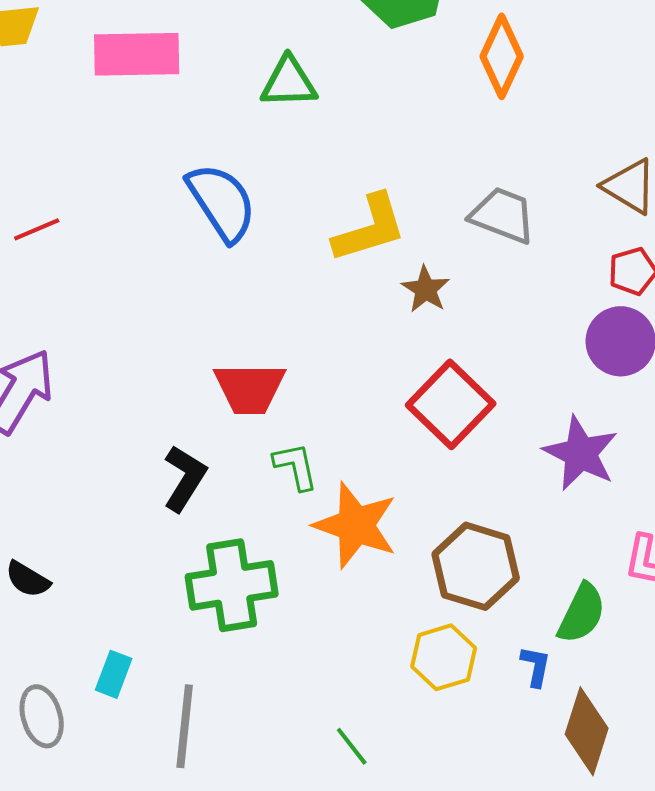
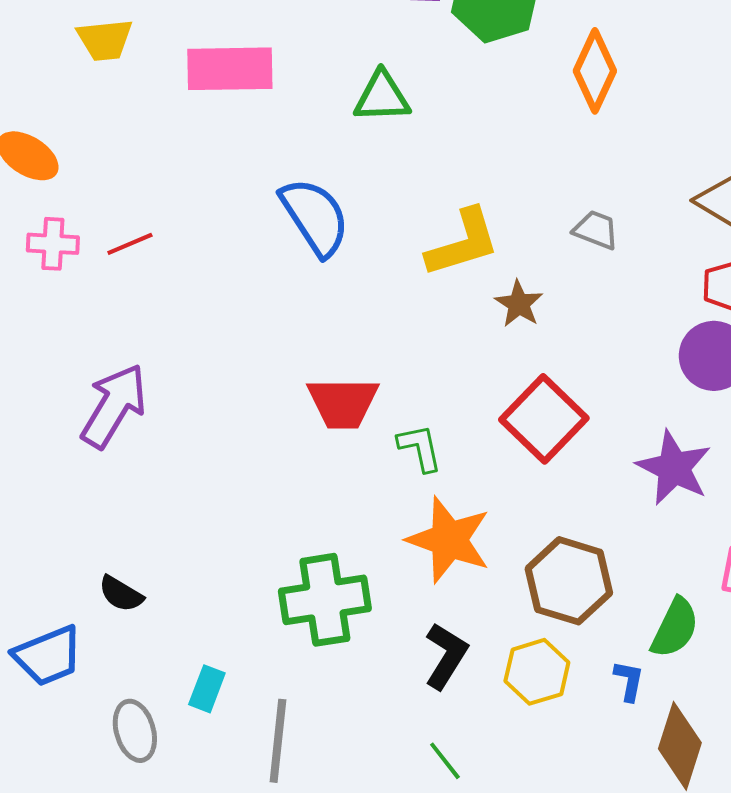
gray trapezoid: (503, 215) -> (596, 230), size x0.7
green L-shape: (296, 466) -> (420, 448), moved
black L-shape: (185, 478) -> (446, 656), moved

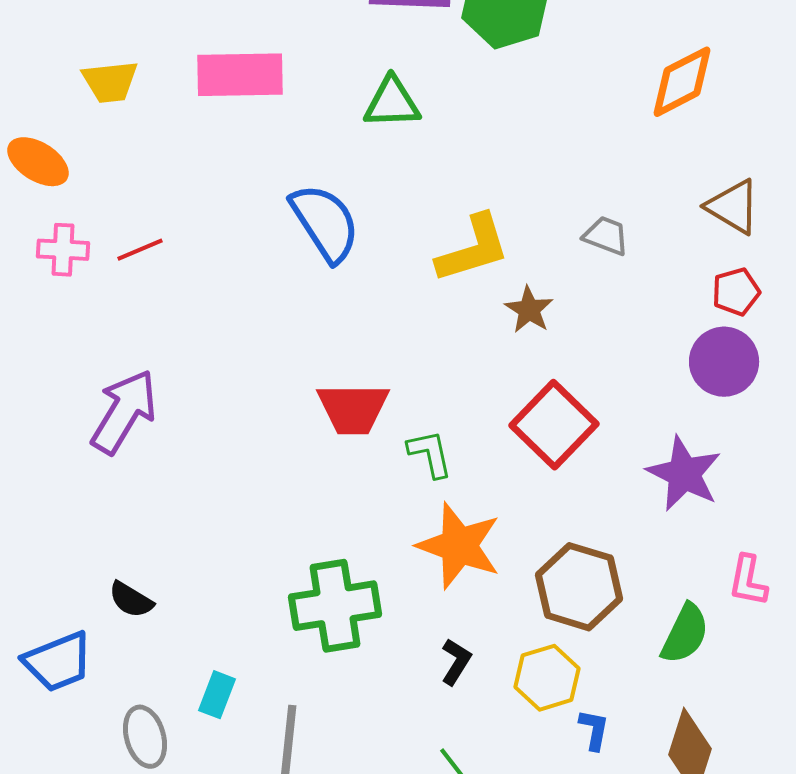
yellow trapezoid: (105, 40) -> (110, 82), moved
orange diamond: (595, 71) -> (682, 82), moved, turned 38
black L-shape: (446, 656) -> (456, 662), size x0.7
blue L-shape: (629, 681) -> (594, 730), moved

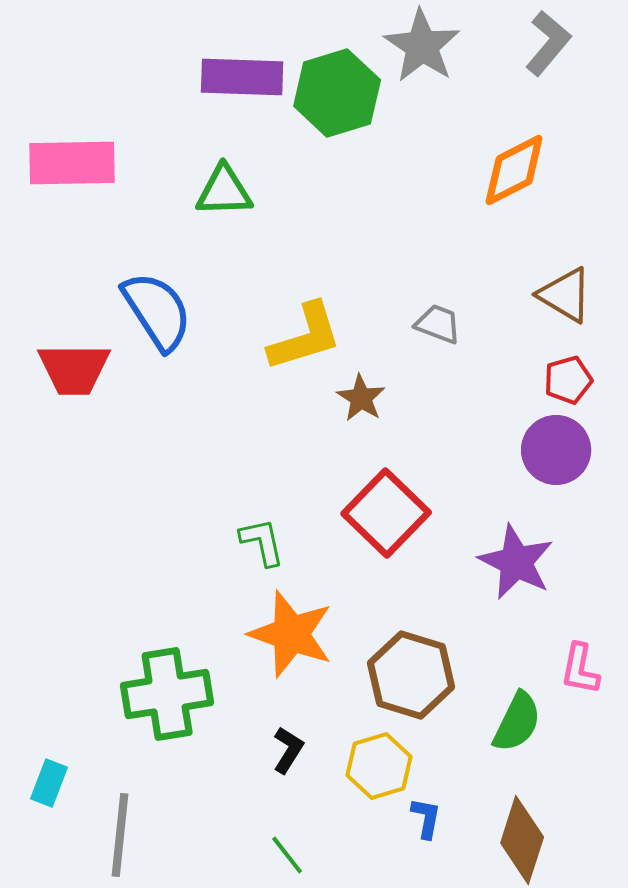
red trapezoid: (353, 409) -> (74, 369), moved

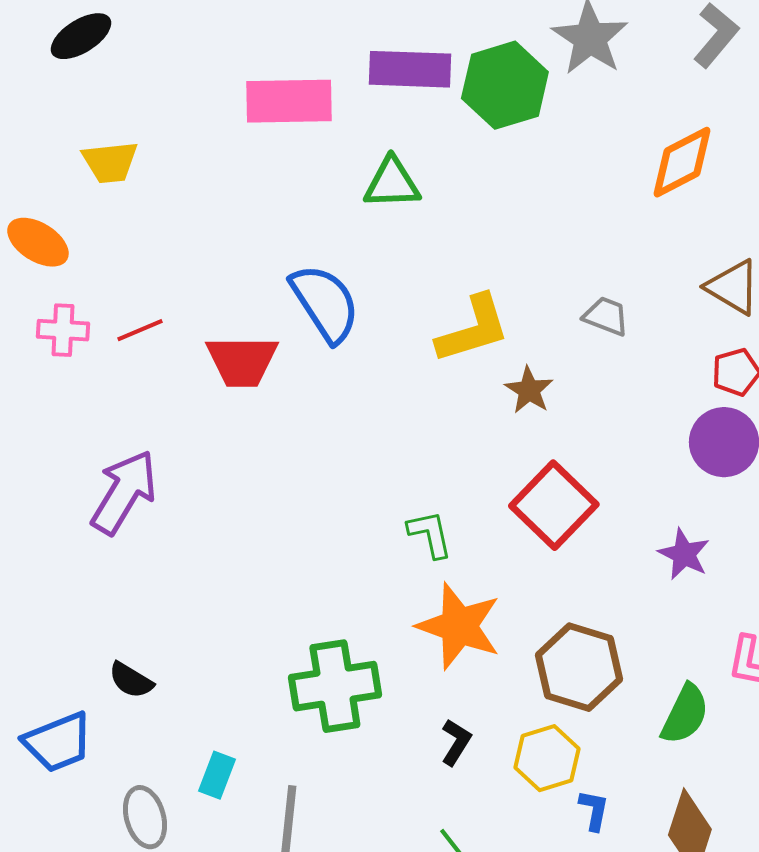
pink rectangle: (72, 163) -> (289, 101), moved
purple star: (516, 562) -> (684, 554), size x0.7

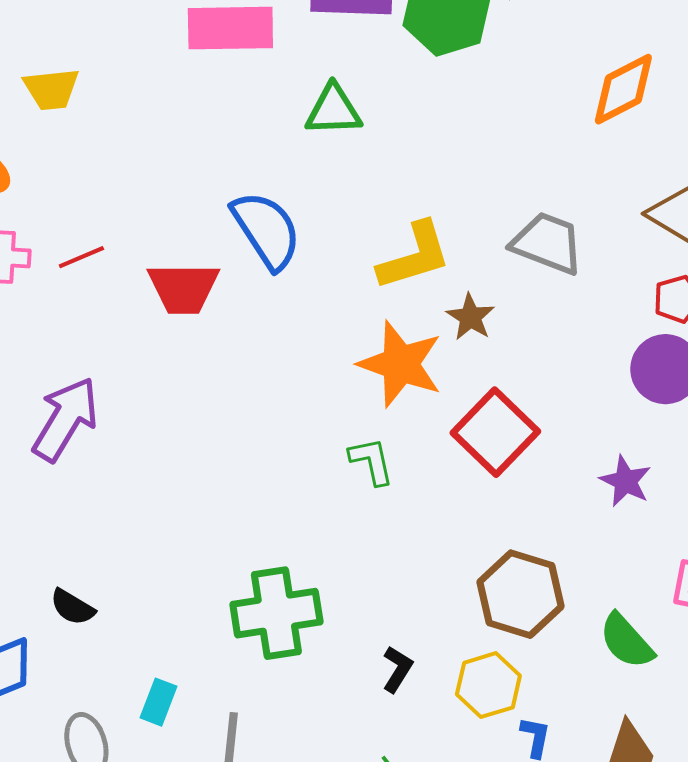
gray trapezoid: (606, 316) -> (547, 243), size x1.6
orange star: (459, 626) -> (400, 364), moved
green semicircle: (685, 714) -> (626, 641), turned 112

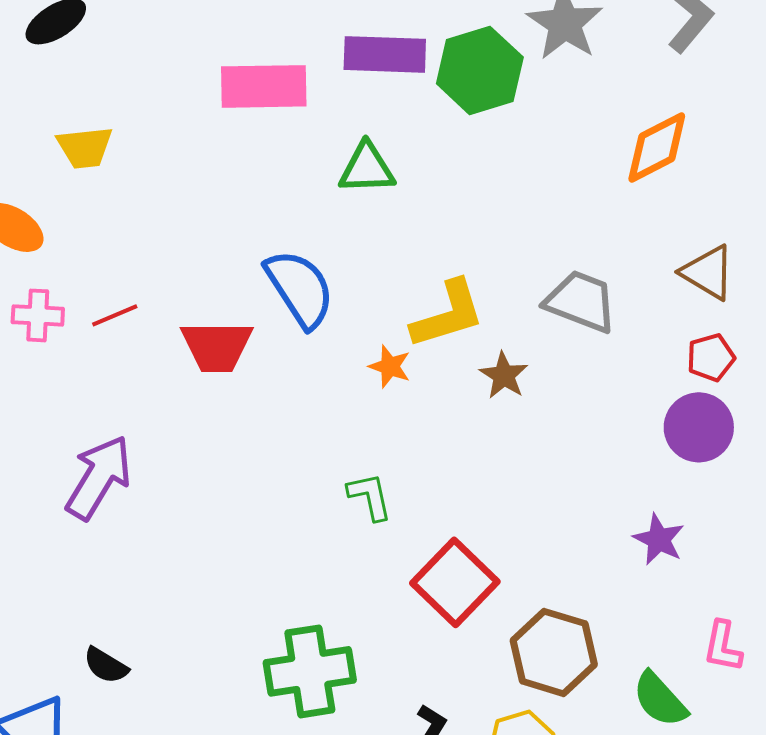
orange star: (400, 364) -> (390, 366), moved, size x0.5
red square: (495, 432) -> (455, 582), moved
green L-shape: (371, 461) -> (370, 496), moved

